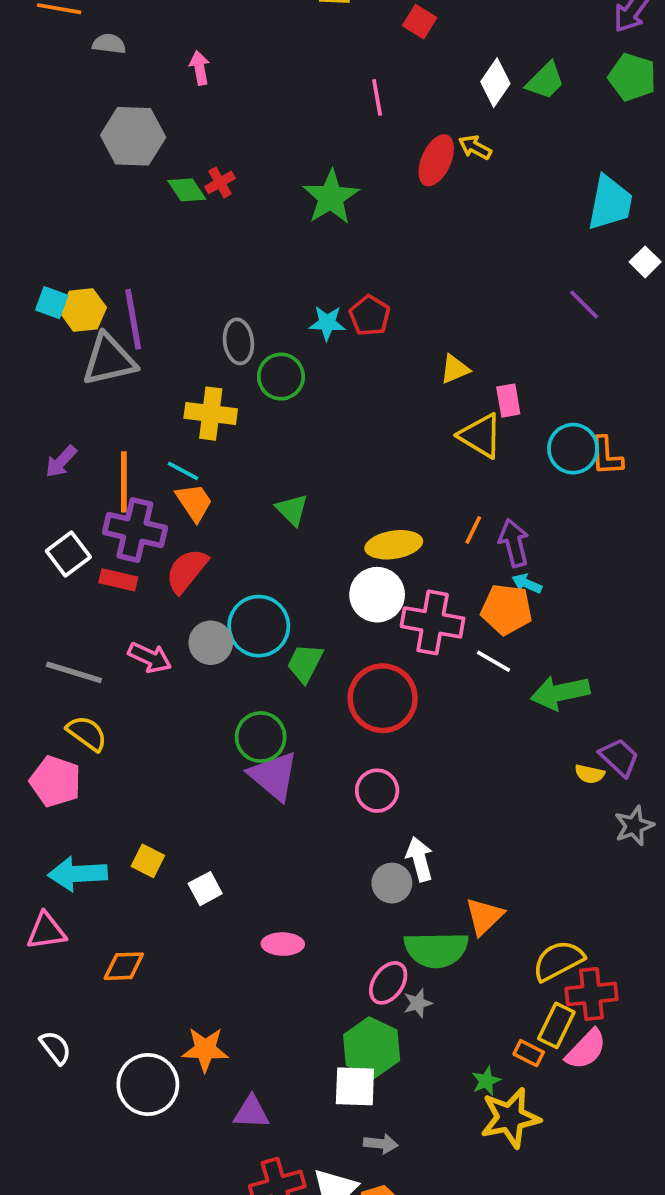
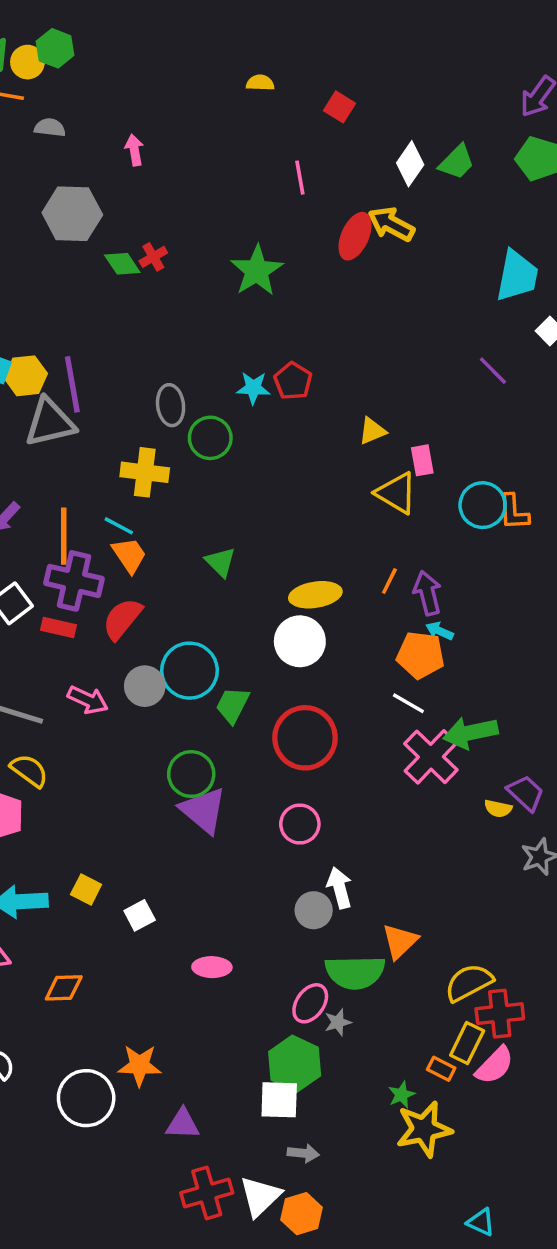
yellow arrow: (475, 147) -> (391, 224), size x1.5
pink cross: (433, 622) -> (431, 757), moved, turned 34

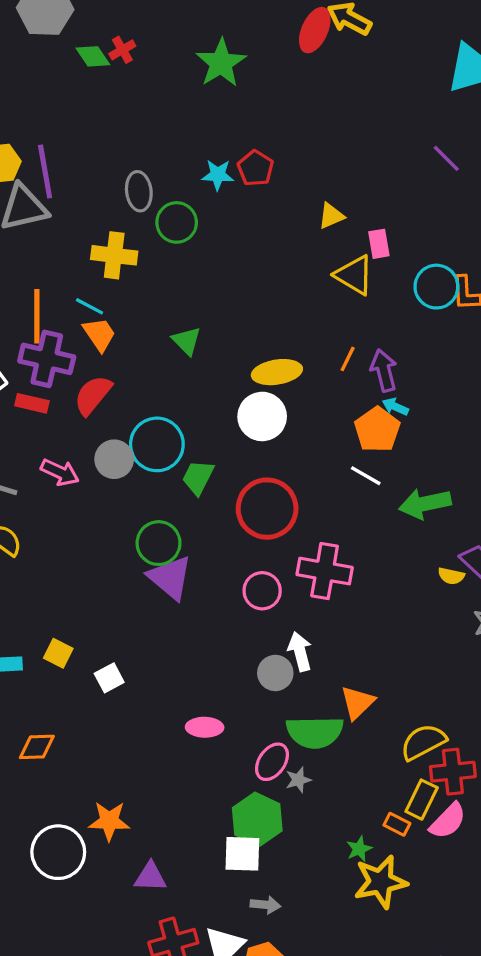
orange pentagon: (421, 655) -> (377, 430), turned 30
pink cross: (431, 757) -> (325, 571), moved, turned -34
pink ellipse: (212, 967) -> (205, 727), moved

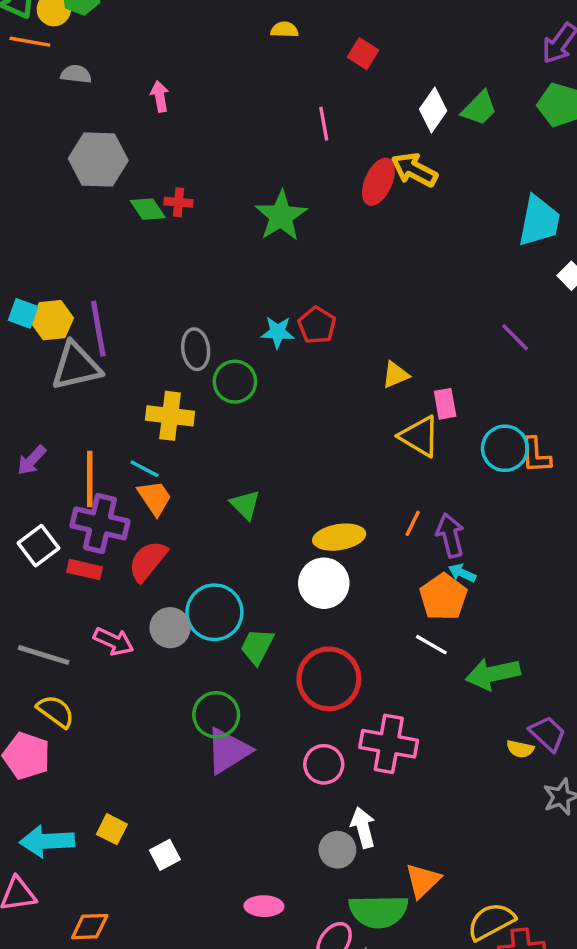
red cross: (122, 50) -> (179, 202), turned 35
purple line: (446, 158) -> (515, 337), moved
purple triangle: (170, 578) -> (228, 751), turned 48

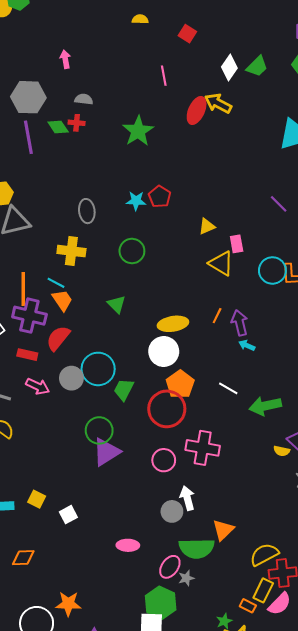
gray semicircle: (76, 74) -> (84, 99), moved
purple line: (98, 329) -> (28, 137), moved
green circle: (235, 382) -> (132, 251), moved
red rectangle: (85, 570) -> (27, 355), moved
orange pentagon: (443, 597) -> (180, 384), moved

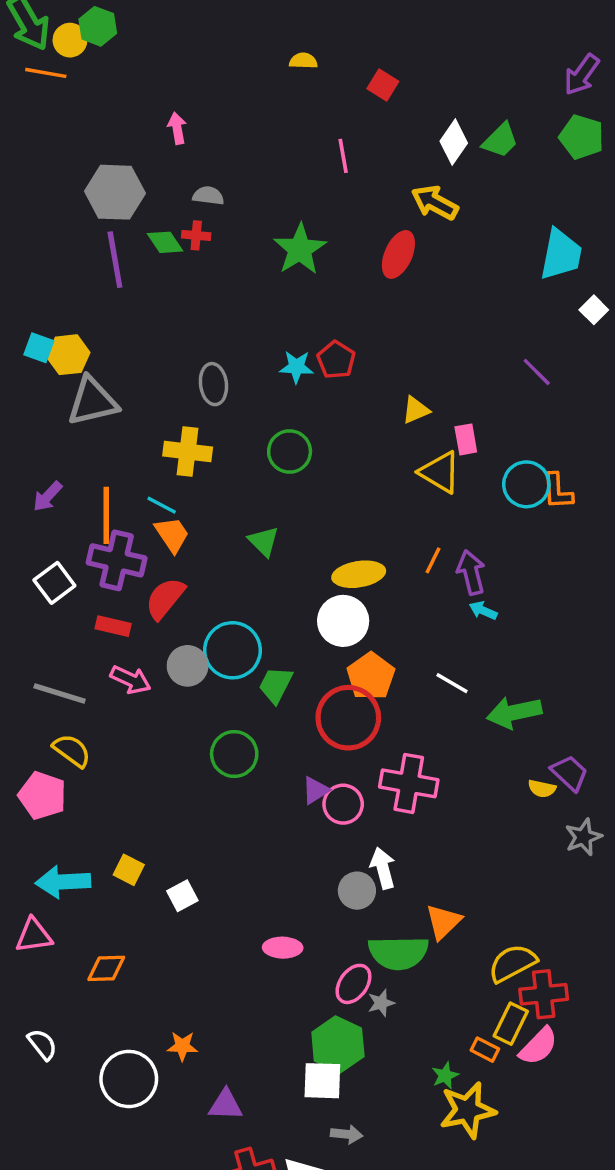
red ellipse: (197, 111) -> (398, 254), moved
purple triangle: (106, 452) -> (315, 790), moved, size x0.6
orange star: (68, 604) -> (182, 1046), size x0.7

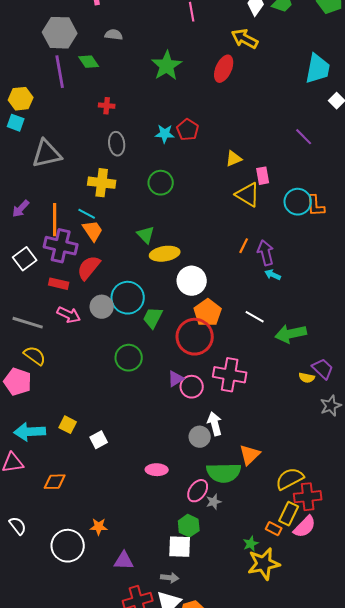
red cross: (196, 235) -> (107, 106), moved
yellow hexagon: (68, 355) -> (21, 99), moved
yellow ellipse: (359, 574) -> (165, 254), moved
green hexagon: (338, 1044) -> (189, 526), size x0.7
gray arrow: (347, 1134) -> (170, 578), moved

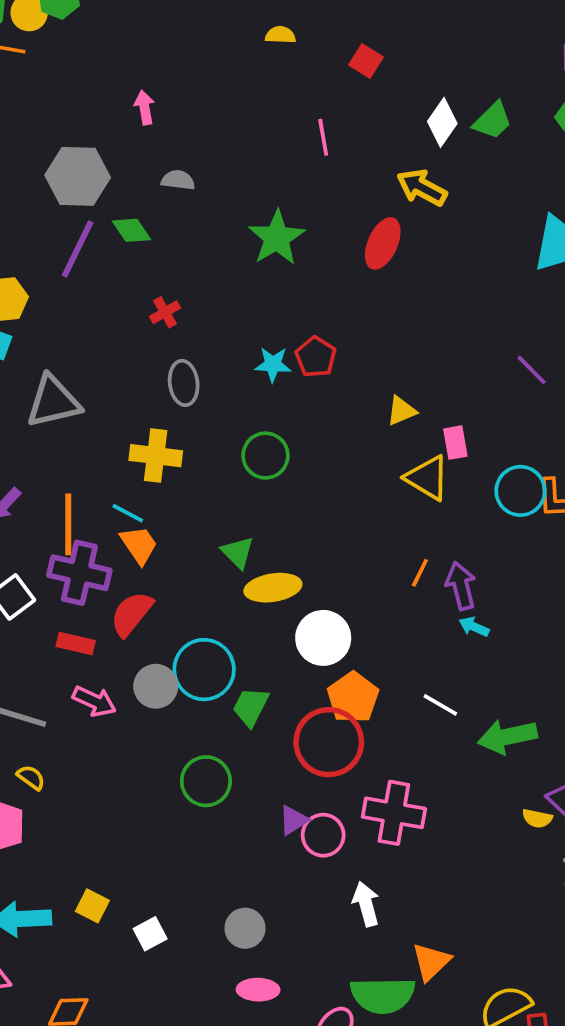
purple line: (60, 72) -> (78, 249), turned 36
red cross: (107, 106) -> (165, 312), turned -35
yellow semicircle: (35, 356) -> (31, 777), size x0.7
gray circle: (200, 437) -> (245, 928), moved

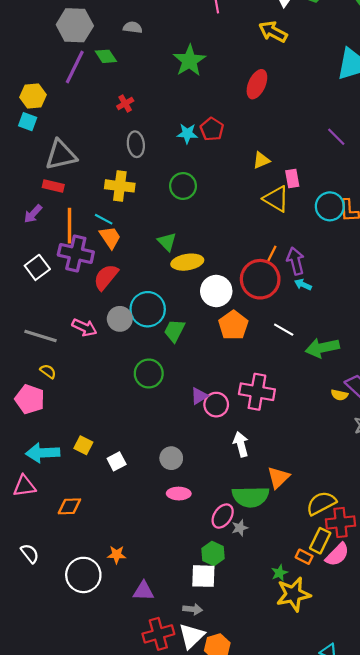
red ellipse: (383, 243) -> (257, 84), moved
red rectangle: (76, 643) -> (53, 186), moved
red circle: (329, 742) -> (260, 279), moved

